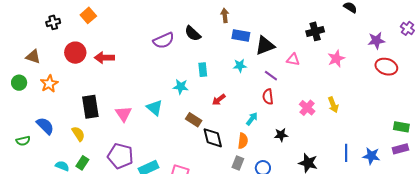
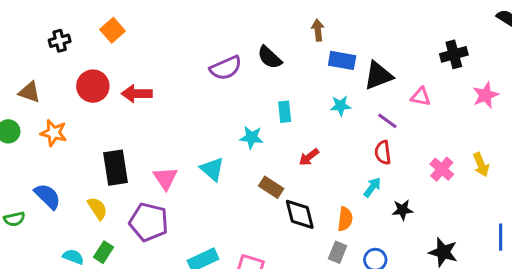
orange star: (49, 84) -> (54, 133), turned -30
cyan arrow: (252, 119) -> (372, 187), moved
purple pentagon: (120, 156) -> (149, 222), moved

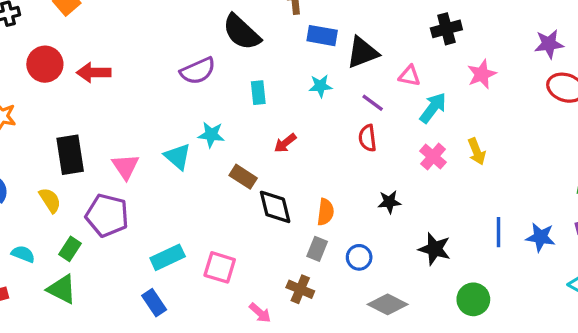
black semicircle: (270, 57) -> (241, 32), size x1.4
purple semicircle: (226, 68) -> (198, 71), moved
cyan star: (251, 137) -> (211, 135), moved
cyan arrow: (372, 187) -> (433, 108), moved, size x1.4
green rectangle: (103, 252) -> (70, 249), moved

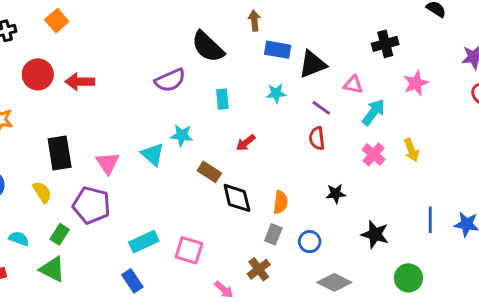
brown cross: (300, 289) -> (259, 269), turned 30

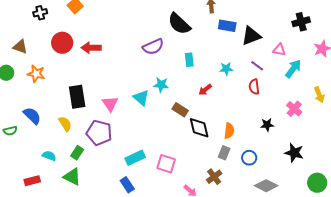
cyan star: (276, 93) -> (226, 69), moved
pink cross: (374, 154) -> (294, 109), moved

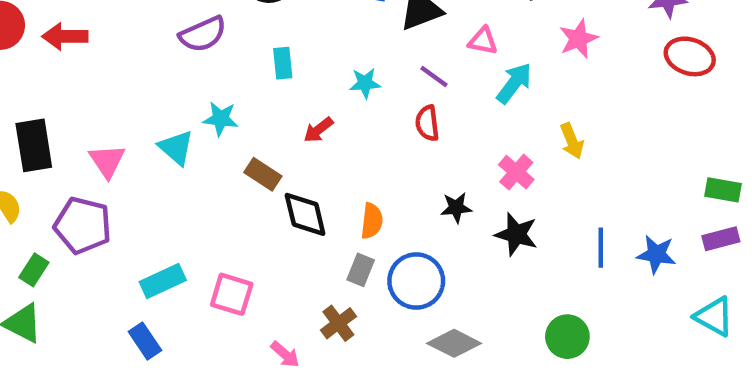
black star: (294, 153) -> (516, 234), moved
blue circle: (249, 158) -> (416, 281), size x1.6

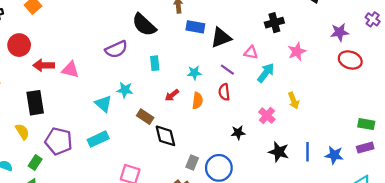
red arrow: (65, 36) -> (44, 65), moved
pink triangle: (107, 161) -> (70, 70), moved, turned -42
orange semicircle: (372, 221) -> (197, 101), moved
black star: (516, 234) -> (279, 152), moved
cyan rectangle: (163, 281) -> (98, 139), moved

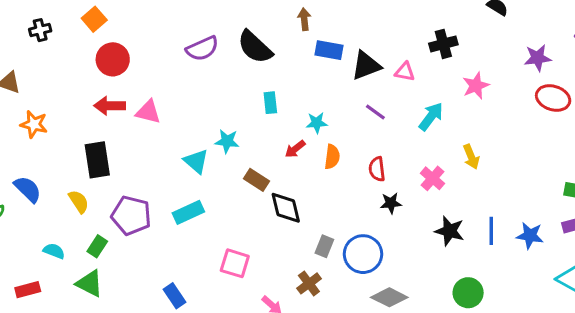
red circle: (19, 45) -> (113, 59), moved
purple semicircle: (116, 49) -> (202, 49), moved
pink triangle: (251, 53) -> (405, 72), moved
cyan star: (194, 73) -> (317, 123), moved
red semicircle: (224, 92) -> (377, 169), moved

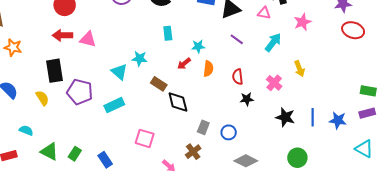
pink triangle: (405, 72) -> (264, 13), moved
purple pentagon: (131, 215) -> (80, 92), moved
green rectangle: (97, 246) -> (75, 154), moved
blue circle: (363, 254) -> (229, 132), size x0.6

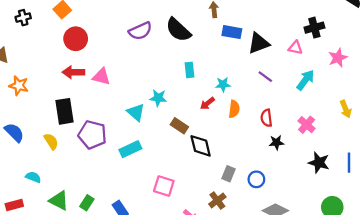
yellow arrow: (299, 69) -> (346, 109), moved

